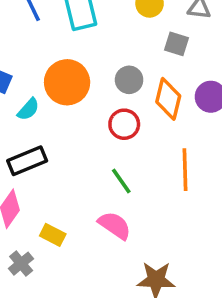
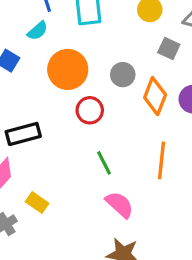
cyan semicircle: (28, 109) -> (38, 31), moved
red circle: (124, 124) -> (90, 110), moved
pink semicircle: (115, 225) -> (119, 205), moved

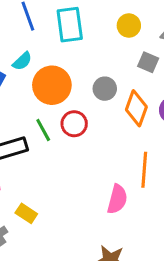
cyan semicircle: (38, 31) -> (22, 61), moved
green line: (104, 163) -> (43, 130), moved
pink semicircle: (119, 205) -> (117, 199), moved, turned 64

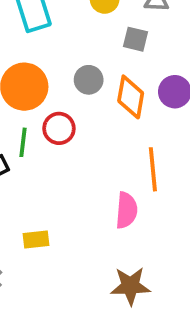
green line: (43, 130) -> (23, 142), turned 45
yellow rectangle: (26, 213) -> (36, 239), moved, turned -30

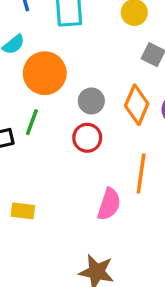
gray circle: (89, 80) -> (91, 101), moved
red circle: (59, 128) -> (87, 138), moved

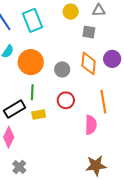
red circle: (87, 138) -> (66, 100), moved
yellow rectangle: (23, 211) -> (39, 115), moved

